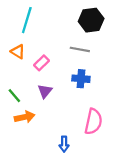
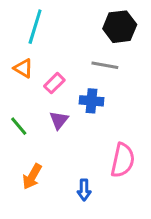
blue cross: (81, 79) -> (92, 101), moved
orange arrow: (25, 117) -> (32, 177), moved, turned 132

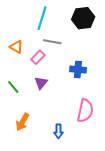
cyan line: (35, 27) -> (42, 18), moved
gray line: (105, 65) -> (52, 42), moved
blue cross: (92, 101) -> (78, 70), moved

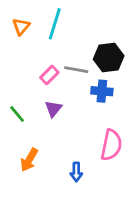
black hexagon: (83, 18) -> (109, 57), moved
gray line: (52, 42) -> (76, 70), moved
orange triangle: (16, 47) -> (21, 27), moved, turned 40

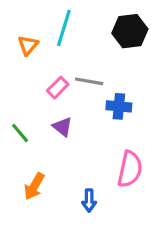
orange triangle: (21, 27) -> (28, 45), moved
black hexagon: (109, 57) -> (130, 31), moved
purple triangle: (53, 109) -> (62, 127), turned -30

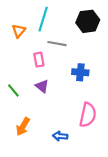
gray line: (89, 81) -> (57, 44), moved
pink rectangle: (58, 88) -> (39, 60), turned -56
blue arrow: (89, 200) -> (60, 136), turned 96

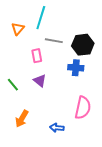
black hexagon: (88, 21) -> (83, 45), moved

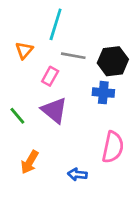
orange triangle: (18, 29) -> (24, 50), moved
pink rectangle: (37, 56) -> (50, 76), turned 40
purple triangle: (40, 81) -> (54, 110), size x1.5

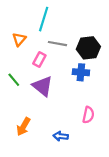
green line: (17, 116) -> (14, 80), moved
pink semicircle: (113, 147) -> (88, 115), size x0.7

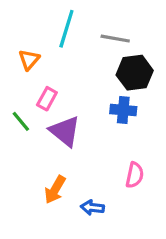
gray line: (57, 44) -> (115, 39), moved
pink rectangle: (39, 60) -> (47, 99), moved
orange arrow: (23, 127) -> (55, 190), moved

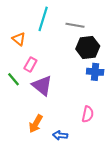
orange triangle: (29, 60) -> (19, 39), turned -32
blue cross: (123, 110) -> (95, 72), moved

